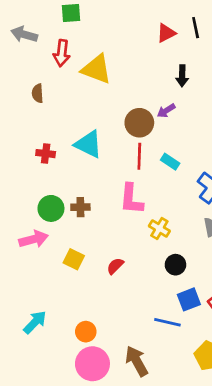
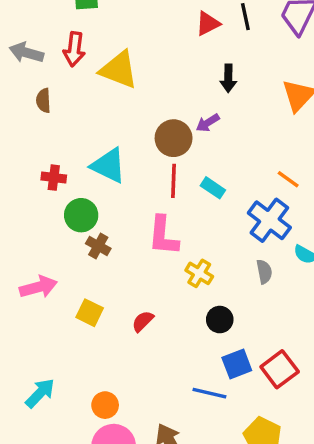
gray arrow: (24, 34) -> (26, 53), moved
brown cross: (80, 207) -> (98, 246), turned 30
green circle: (51, 208) -> (81, 215), moved

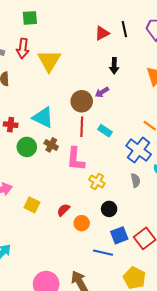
yellow triangle: (119, 70) -> (49, 61), turned 40
brown cross: (98, 246) -> (51, 145), moved
orange circle: (105, 405) -> (82, 223), moved

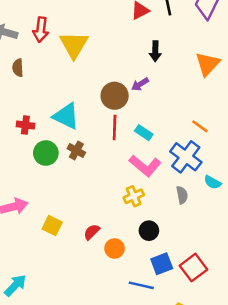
pink L-shape: (76, 159) -> (145, 166), moved, turned -55
yellow cross: (97, 181) -> (134, 196), turned 35

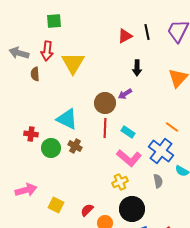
brown semicircle: (18, 68) -> (35, 74), moved
red cross: (25, 125) -> (31, 134), moved
black circle: (149, 231) -> (132, 209), size x1.6

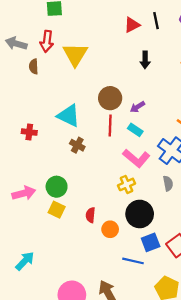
purple arrow: (125, 94) -> (137, 107), moved
green circle: (51, 148) -> (57, 187), moved
red semicircle: (87, 210) -> (90, 215), turned -40

